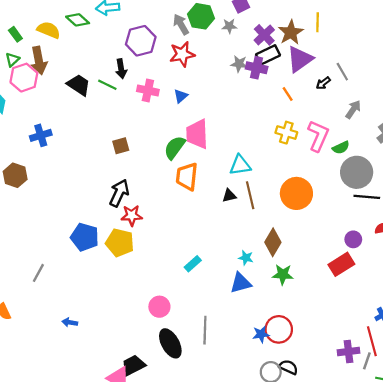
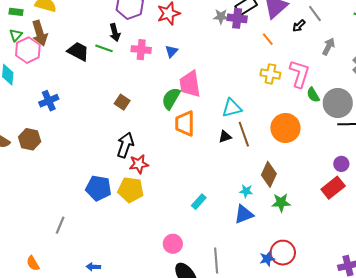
green rectangle: (15, 34) -> (16, 12), turned -40
brown square: (121, 146) -> (122, 102), turned -35
green semicircle: (341, 148) -> (313, 95), moved, turned 91

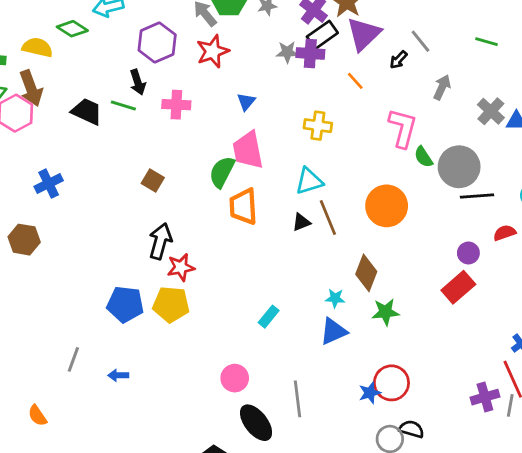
blue triangle: (171, 51) -> (246, 102), moved
yellow cross: (270, 74) -> (318, 126), moved
blue arrow: (93, 267) -> (118, 375), moved

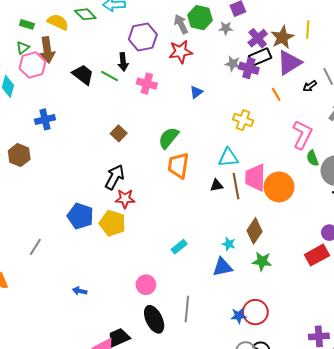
pink trapezoid: (248, 150) -> (255, 178), moved
blue arrow: (118, 375) -> (80, 291), moved

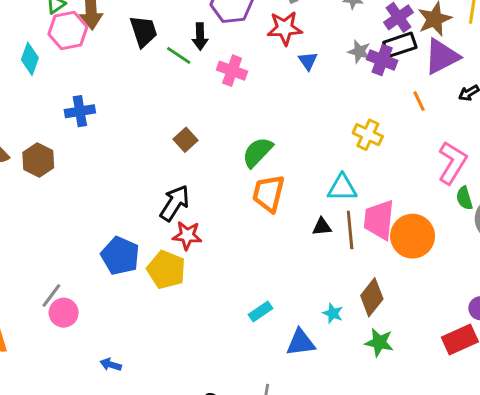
black trapezoid: (83, 75) -> (143, 31), moved, turned 30
blue triangle: (196, 92) -> (308, 61), moved, turned -32
blue triangle: (222, 267) -> (301, 343), moved
pink circle: (146, 285) -> (64, 313), moved

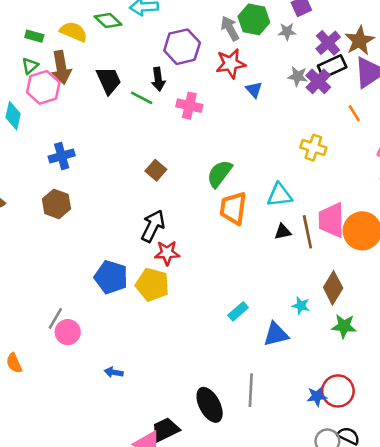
purple cross: (382, 60) -> (318, 81), turned 30
brown hexagon: (38, 160) -> (56, 204), moved
cyan triangle: (342, 188) -> (280, 195), moved

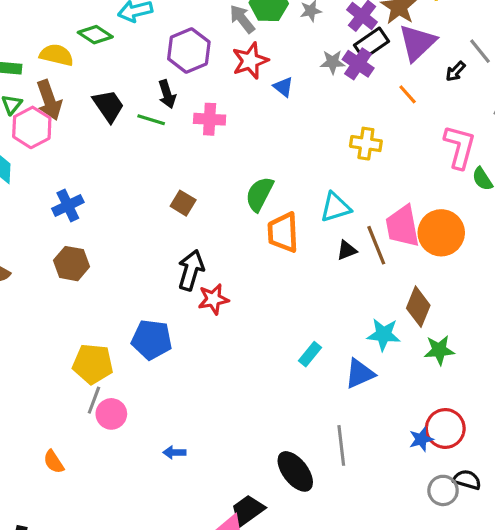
yellow pentagon: (152, 285) -> (93, 364), moved
cyan star: (301, 306) -> (384, 334), size x1.5

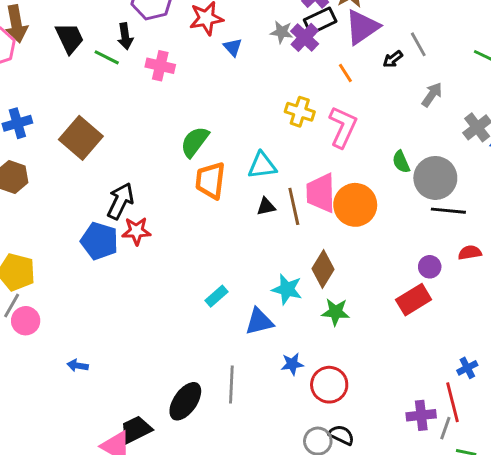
pink L-shape: (460, 147) -> (343, 127), moved
brown square: (183, 203) -> (81, 138), moved, size x1.8
blue pentagon: (152, 340) -> (99, 241), moved
blue star: (421, 439) -> (292, 364), moved
black ellipse: (295, 471) -> (185, 401), turned 63

